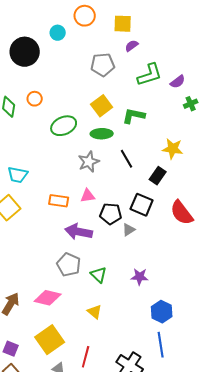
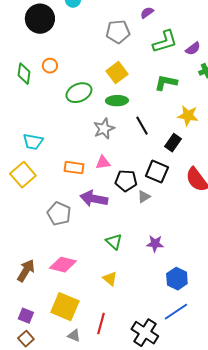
green L-shape: (134, 116) -> (166, 83), moved
gray pentagon: (69, 265) -> (59, 214), moved
yellow square: (50, 340) -> (65, 307), turned -32
blue line: (161, 345) -> (176, 312), turned 65

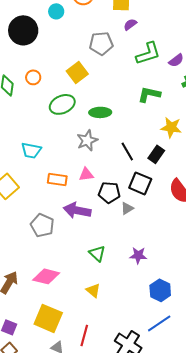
yellow square: (117, 73) -> (77, 72), moved
black line: (142, 126) -> (127, 151), moved
cyan trapezoid: (33, 142) -> (31, 150), moved

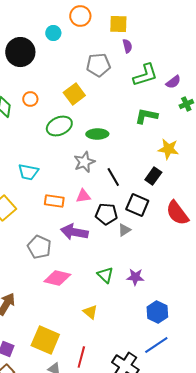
purple semicircle: (130, 24) -> (127, 46), turned 112
black line: (127, 151) -> (113, 177), moved
green triangle: (97, 253) -> (105, 275), moved
pink diamond: (46, 276) -> (57, 278), moved

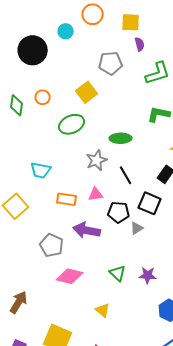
green ellipse: (97, 134) -> (121, 138), moved

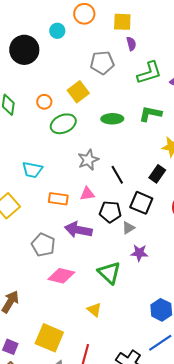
orange circle: (43, 97) -> (44, 102), moved
green ellipse: (121, 138) -> (112, 119), moved
green triangle: (118, 273) -> (109, 273), size x1.4
purple star: (148, 275) -> (139, 253), moved

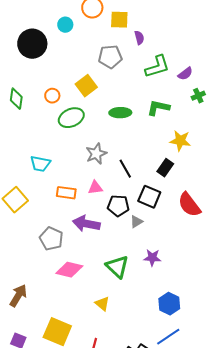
yellow square: (122, 22) -> (119, 20), moved
purple star: (139, 253) -> (152, 258), moved

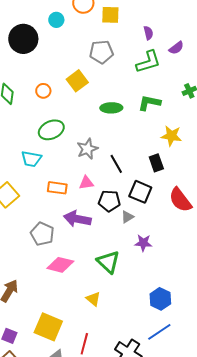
purple semicircle: (139, 38) -> (148, 33), moved
purple semicircle: (185, 74) -> (176, 48), moved
green ellipse: (71, 118) -> (51, 130), moved
black rectangle: (165, 168) -> (156, 163), turned -54
purple star: (152, 258) -> (143, 243), moved

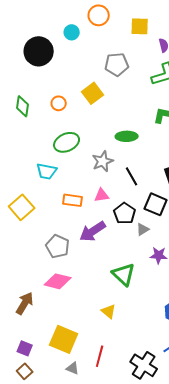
yellow square: (110, 15) -> (140, 26), moved
green ellipse: (111, 108) -> (127, 136), moved
black pentagon: (109, 201) -> (125, 213), turned 30
purple arrow: (77, 219) -> (93, 231), turned -44
pink diamond: (60, 265) -> (58, 281), moved

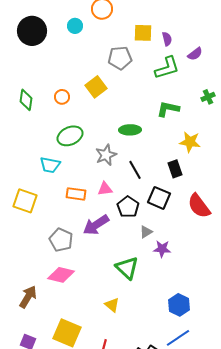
yellow square: (140, 26) -> (143, 33), moved
black circle: (39, 51) -> (32, 31), moved
yellow square: (22, 207) -> (25, 201), turned -30
gray triangle: (143, 229) -> (146, 232), moved

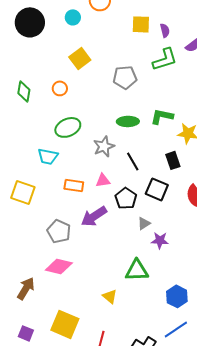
gray pentagon: (120, 58) -> (125, 77), moved
yellow square: (96, 87) -> (80, 58), moved
green L-shape: (168, 109) -> (162, 116), moved
green triangle: (127, 268) -> (137, 270), moved, turned -45

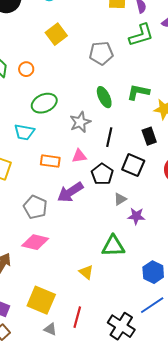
orange circle: (60, 88) -> (26, 69), moved
green ellipse: (128, 121) -> (104, 97), turned 65
black line: (133, 161) -> (109, 137), turned 42

